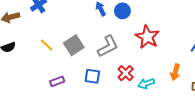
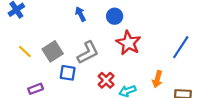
blue circle: (122, 11) -> (115, 16), moved
blue square: (92, 76) -> (68, 73), moved

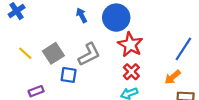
blue circle: (115, 16) -> (116, 18), size x1.6
orange arrow: (157, 79) -> (173, 77), moved, turned 35
red cross: (106, 80) -> (131, 72), moved

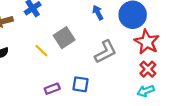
gray square: (53, 53) -> (64, 38), moved
blue square: (69, 75) -> (80, 84), moved

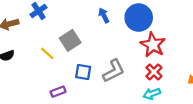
gray L-shape: (105, 52) -> (114, 71), moved
blue square: (80, 84) -> (83, 72), moved

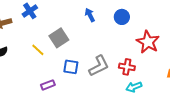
blue circle: (139, 18) -> (122, 17), size x0.6
red star: (153, 45) -> (148, 42), moved
red cross: (154, 72) -> (127, 67), moved, turned -35

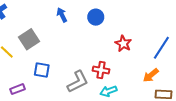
red star: (148, 42) -> (123, 44), size x0.7
gray L-shape: (99, 66) -> (78, 82), moved

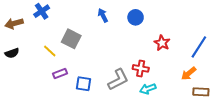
gray square: (29, 39) -> (71, 39), turned -30
blue square: (42, 70) -> (83, 84), moved
purple rectangle: (17, 89) -> (60, 74), moved

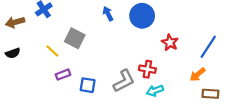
blue circle: (136, 17) -> (142, 16), size x1.5

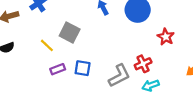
red cross: (147, 69) -> (143, 64), turned -35
blue square: (88, 85) -> (83, 68), moved

